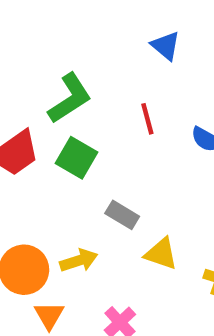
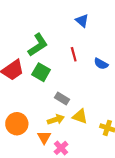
yellow arrow: (79, 261) -> (56, 120), moved
orange triangle: (49, 315) -> (44, 137), moved

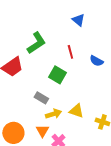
green square: (41, 72) -> (57, 75), moved
gray rectangle: (62, 98) -> (41, 98), moved
orange circle: (17, 124) -> (13, 133), moved

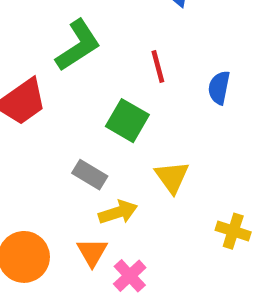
blue semicircle: (96, 61) -> (219, 88), turned 72
yellow triangle: (76, 111) -> (172, 177), moved, turned 35

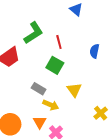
red line: (158, 67) -> (59, 42), moved
yellow arrow: (118, 212) -> (51, 105), turned 42
yellow cross: (233, 231) -> (101, 113), turned 32

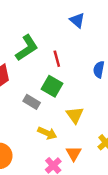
gray rectangle: (39, 89) -> (32, 102), moved
orange triangle: (40, 122) -> (74, 153), moved

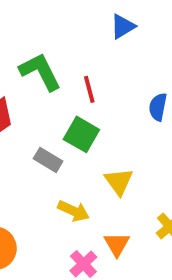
blue triangle: (77, 20) -> (123, 26), turned 49
green L-shape: (27, 48) -> (40, 72), turned -84

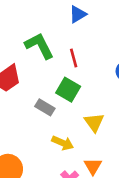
blue triangle: (123, 26) -> (78, 14), moved

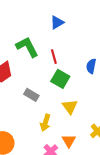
green square: (68, 90) -> (60, 79), moved
yellow arrow: (63, 143) -> (45, 123), turned 84

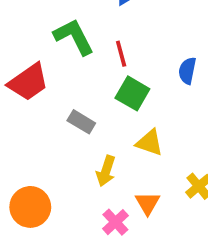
yellow triangle: (70, 107) -> (149, 143), turned -35

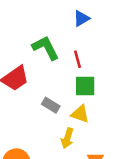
green square: (132, 93) -> (85, 86), turned -30
yellow triangle: (149, 143) -> (80, 114), moved

